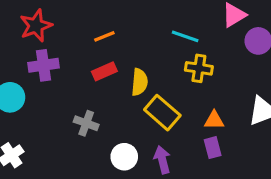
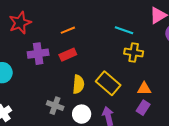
purple cross: (43, 65) -> (38, 54), moved
yellow semicircle: (139, 82) -> (78, 84), moved
gray cross: (86, 123) -> (55, 106), moved
purple rectangle: (213, 148) -> (143, 108), turned 48

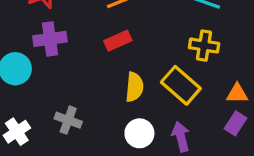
yellow cross: (134, 52) -> (204, 46), moved
purple cross: (38, 54) -> (50, 39), moved
gray cross: (55, 106) -> (68, 120), moved

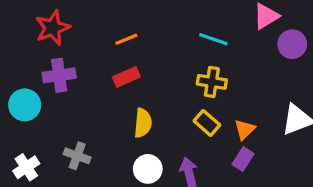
yellow rectangle: (181, 85) -> (207, 123), moved, size x0.7
orange triangle: (237, 94) -> (245, 130), turned -45

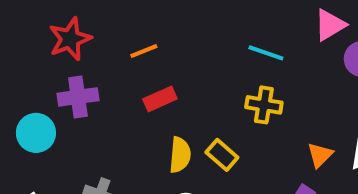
orange line: (126, 39) -> (144, 51), moved
yellow rectangle: (207, 123) -> (222, 155), moved
orange triangle: (245, 130) -> (320, 155), moved

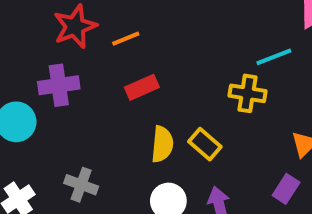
red star: (70, 39) -> (75, 26), moved
cyan line: (266, 53) -> (274, 57), moved, turned -40

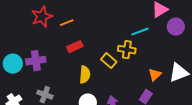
purple cross: (59, 85) -> (36, 61), moved
yellow rectangle: (205, 144) -> (109, 61), moved

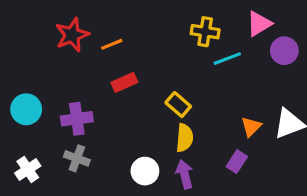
yellow cross: (127, 50) -> (205, 32), moved
purple cross: (36, 61) -> (77, 119), moved
yellow semicircle: (85, 75) -> (185, 138), moved

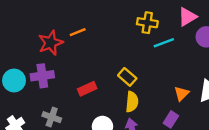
red star: (72, 35) -> (51, 43), moved
red rectangle: (124, 82) -> (87, 89), moved
purple cross: (77, 119) -> (42, 76), moved

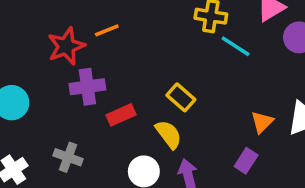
cyan line: (164, 43) -> (236, 46), turned 54
purple cross: (42, 76) -> (87, 87), moved
yellow semicircle: (132, 102) -> (169, 134), moved, turned -42

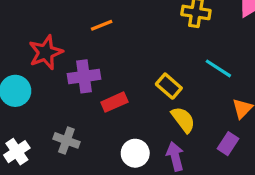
red star: (66, 46) -> (46, 52), moved
cyan line: (236, 46) -> (218, 68), moved
yellow semicircle: (169, 134) -> (183, 120), moved

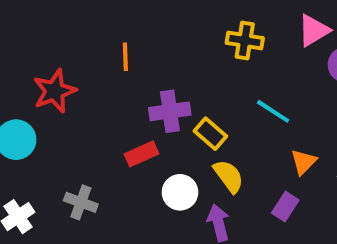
orange line: (102, 25) -> (125, 57), turned -70
purple cross: (84, 76) -> (170, 111), moved
white circle: (135, 153) -> (180, 192), moved

